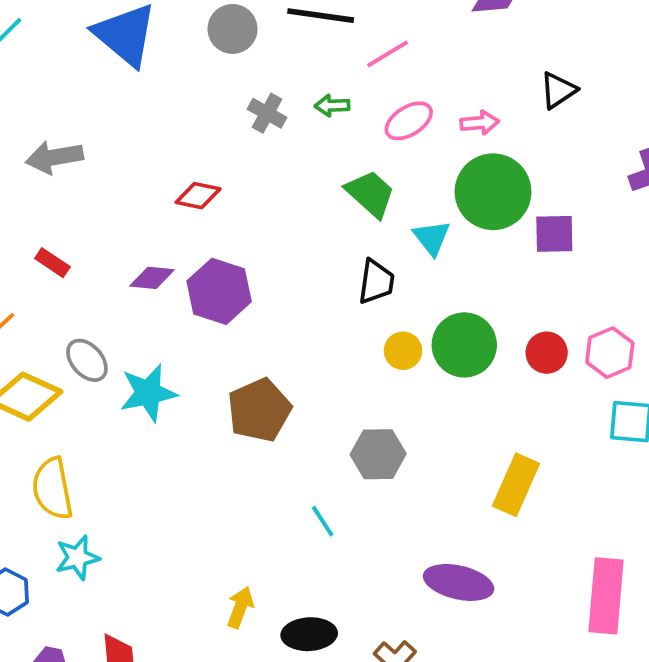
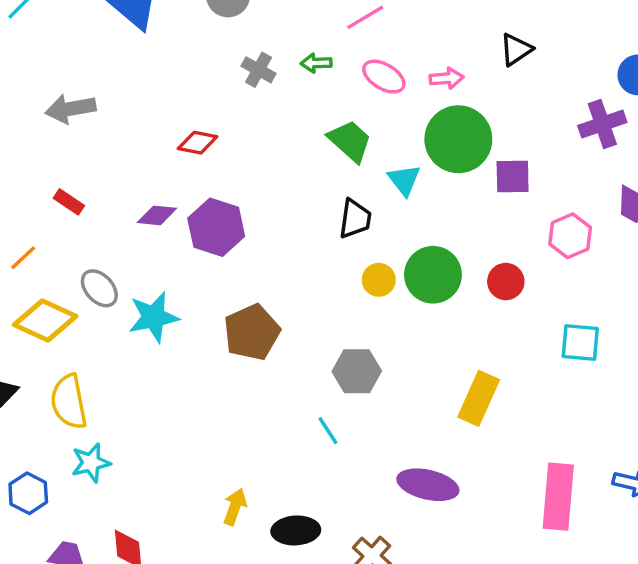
pink ellipse: (409, 121) -> (384, 77), turned 63
pink hexagon: (610, 353) -> (570, 236), moved
cyan line: (323, 521) -> (328, 431), moved

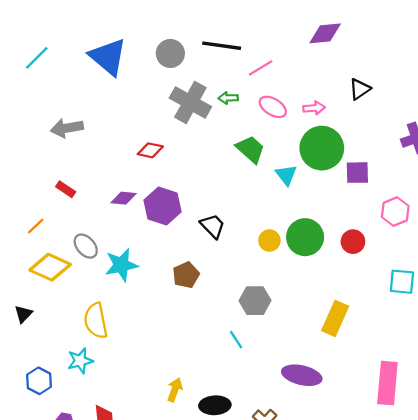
gray cross: (259, 70) -> (190, 102), size x1.8
black trapezoid: (355, 219) -> (213, 226), moved, turned -52
brown pentagon: (252, 332) -> (186, 275), size x0.7
yellow semicircle: (69, 402) -> (96, 321), moved

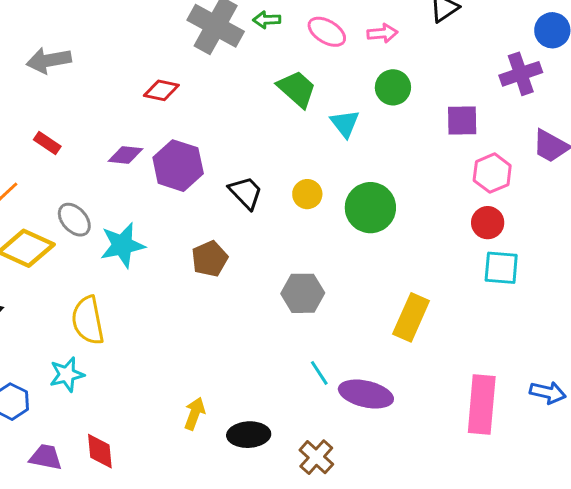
green circle: (322, 148) -> (393, 87), size x0.6
purple square: (357, 173) -> (462, 120), moved
yellow circle: (269, 240) -> (307, 194), moved
red circle: (353, 242) -> (488, 223), moved
cyan line: (236, 340) -> (319, 373), moved

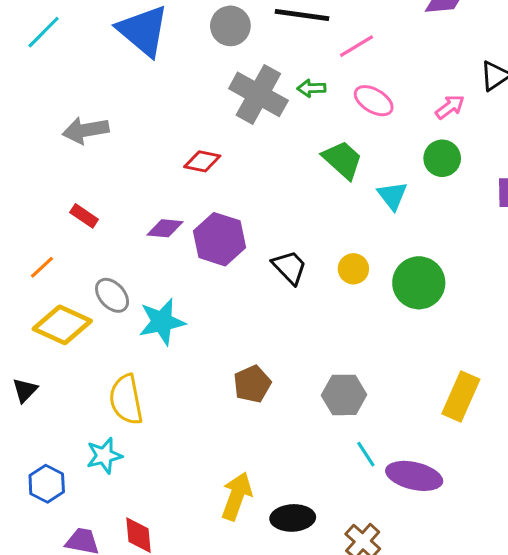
pink arrow: (382, 33) -> (450, 107), moved, turned -32
brown pentagon: (210, 259) -> (252, 384), moved
gray hexagon: (303, 293) -> (344, 395), moved
yellow arrow: (195, 414) -> (237, 496), size x1.4

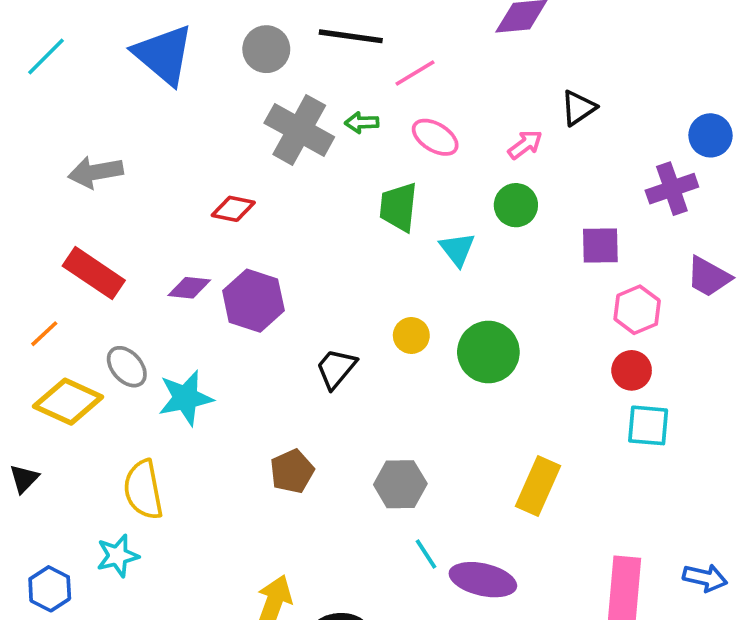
green trapezoid: (343, 160) -> (398, 207), turned -126
red rectangle: (84, 216) -> (94, 273), size x1.8
black trapezoid: (290, 267) -> (336, 369), moved, turned -96

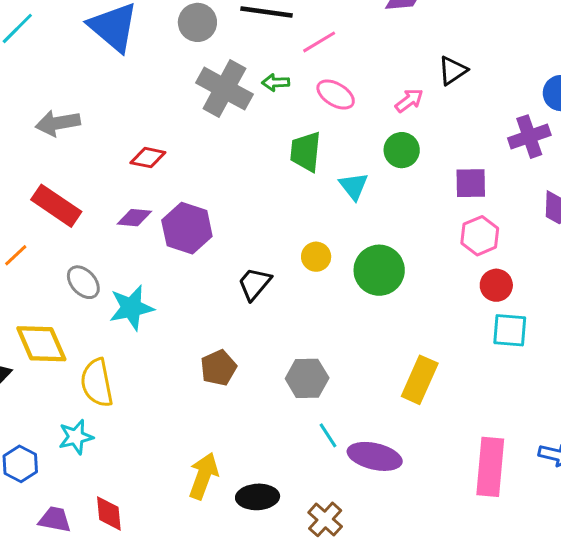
red diamond: (233, 209) -> (148, 158), moved
pink hexagon: (637, 310) -> (480, 236), moved
yellow diamond: (68, 402) -> (41, 344), moved, turned 42

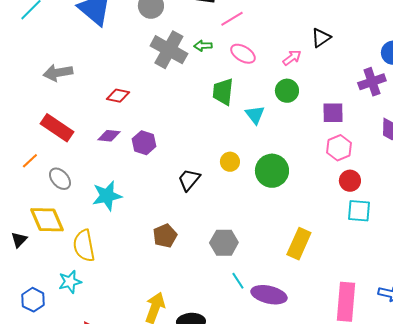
purple hexagon: (187, 228) -> (144, 143), size x0.7
gray ellipse: (83, 282) -> (60, 179), moved

